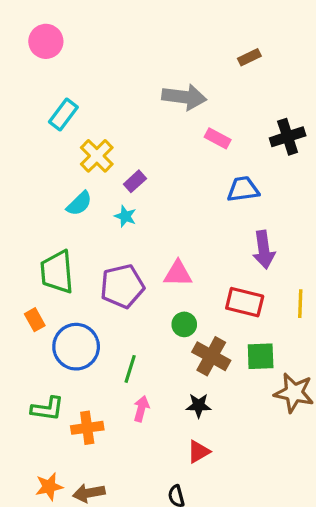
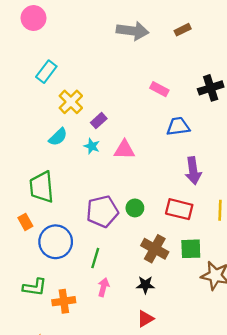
gray arrow: (184, 97) -> (133, 31), moved
pink triangle: (178, 274) -> (124, 150), moved
purple pentagon: (122, 286) -> (102, 211), moved
green circle: (184, 324) -> (135, 208), moved

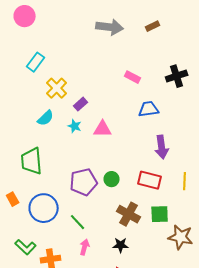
orange rectangle: (25, 222) -> (13, 199), moved
green line: (95, 258) -> (78, 222), turned -60
green L-shape: (35, 287) -> (26, 247), turned 35

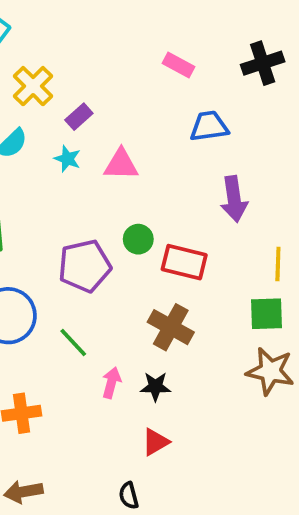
green circle: (112, 179) -> (138, 239), moved
red rectangle: (150, 180) -> (184, 262), moved
green square: (160, 214) -> (266, 314), moved
pink arrow: (85, 247) -> (111, 383), moved

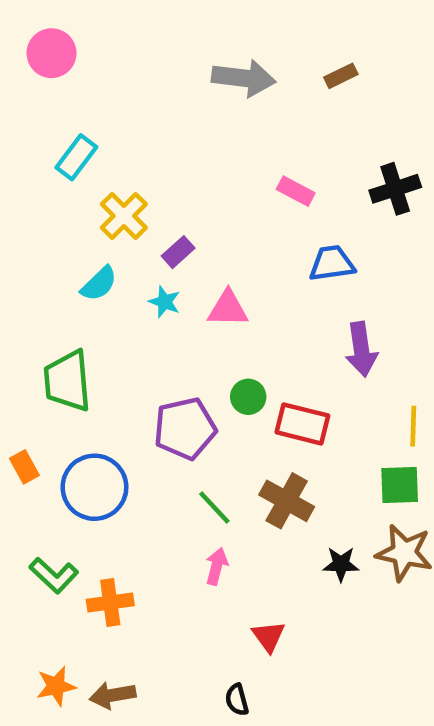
green line: (73, 342) -> (214, 508), moved
black star: (155, 386) -> (341, 564), moved
red triangle: (155, 442) -> (269, 636), turned -36

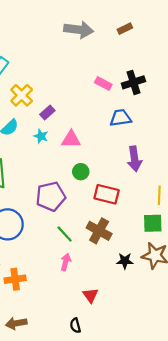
black cross: (395, 189) -> (133, 82), moved
green circle: (248, 397) -> (81, 172), moved

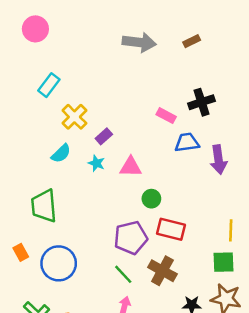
pink rectangle: (103, 83) -> (166, 116), moved
purple arrow: (135, 159) -> (219, 160), moved
green circle: (81, 172) -> (151, 199), moved
purple pentagon: (51, 196) -> (131, 238), moved

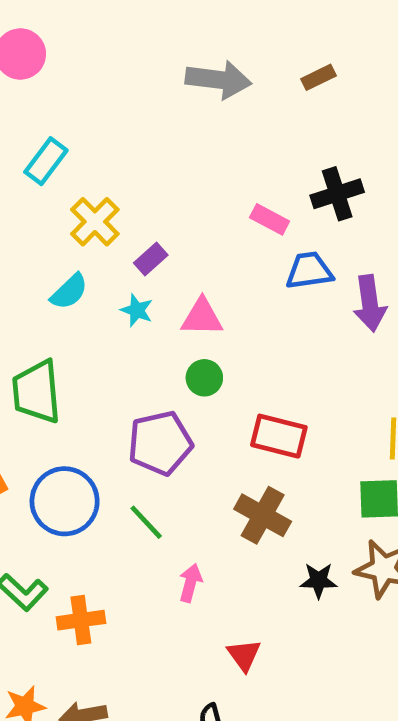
green circle: (151, 199) -> (204, 378), moved
purple pentagon: (131, 238) -> (160, 443), moved
green line: (123, 274) -> (146, 522), moved

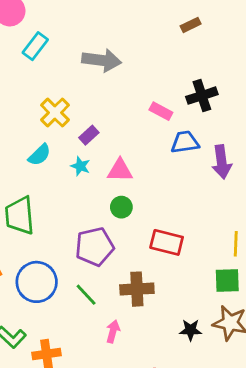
gray arrow: (218, 80) -> (102, 60), moved
cyan rectangle: (46, 161) -> (35, 46), moved
brown cross: (263, 515) -> (137, 289), moved, turned -32

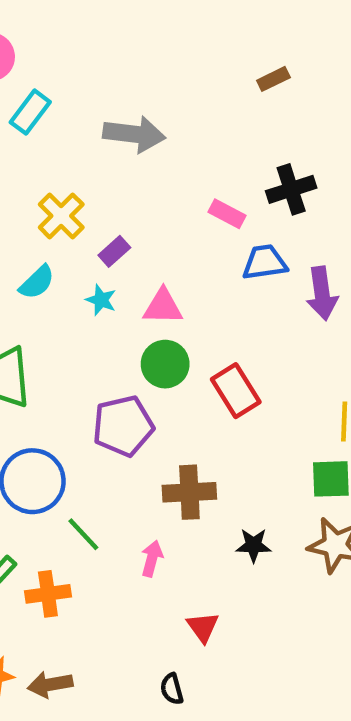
green circle: (121, 207) -> (165, 364), size x1.4
red rectangle: (167, 242) -> (236, 391), moved, turned 44
green line: (86, 295) -> (83, 534), moved
black star: (191, 330) -> (254, 545), moved

